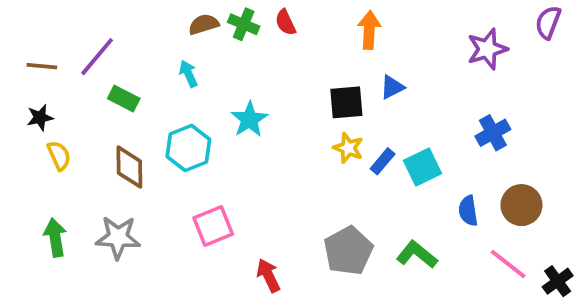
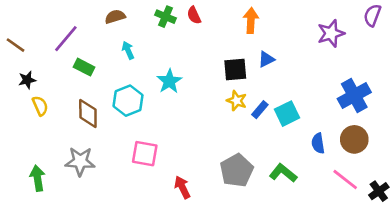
brown semicircle: (204, 24) -> (115, 17), moved
brown line: (42, 66) -> (16, 45), moved, turned 30
blue cross: (493, 133) -> (354, 95), moved, size x1.4
pink square: (213, 226) -> (145, 154), turned 32
green arrow: (55, 237) -> (37, 178), moved

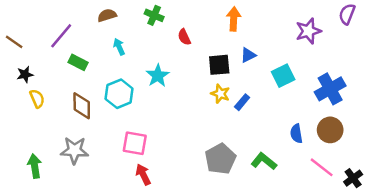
red semicircle: (194, 15) -> (184, 37), moved
cyan square: (287, 114) -> (283, 76), moved
red arrow: (182, 187) -> (143, 175), moved

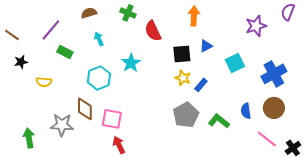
red semicircle: (184, 37) -> (153, 31), size x1.5
yellow semicircle: (37, 99) -> (44, 82), moved, turned 119
brown diamond: (82, 106) -> (85, 109), moved
gray pentagon: (220, 159) -> (186, 115), moved
green L-shape: (264, 161) -> (219, 121), moved

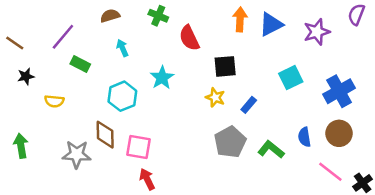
blue triangle: (206, 46) -> (271, 24), moved, size x1.5
yellow star: (183, 78) -> (215, 97), moved
green arrow: (29, 138) -> (21, 146), moved

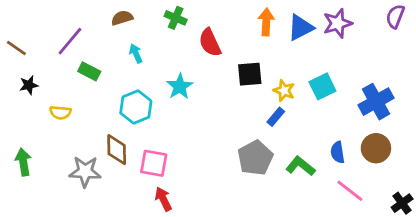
purple star: (317, 32) -> (338, 23), moved
yellow star: (215, 97) -> (284, 91), moved
pink line: (330, 172) -> (350, 191), moved

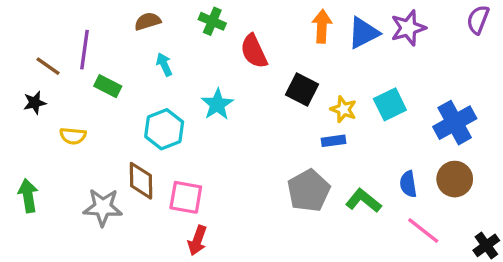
purple line: (70, 41) -> (85, 50), turned -32
brown line: (16, 48) -> (48, 66), moved
black square: (250, 74) -> (302, 89), turned 32
blue rectangle: (276, 117) -> (334, 141), turned 42
red arrow: (163, 199) -> (197, 240), turned -135

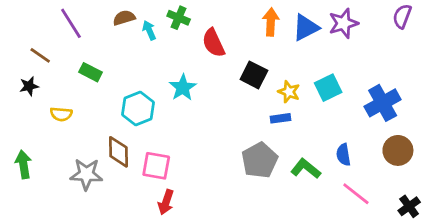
purple line: (85, 50) -> (71, 23), moved, turned -40
cyan arrow: (164, 64) -> (149, 30), moved
brown circle: (455, 179) -> (398, 150), moved

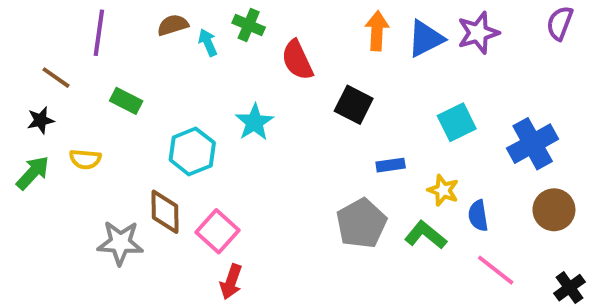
purple line: (71, 23) -> (99, 33), turned 40
yellow star: (289, 92) -> (443, 190), moved
green arrow: (23, 164) -> (33, 173), moved, turned 52
pink square: (156, 166) -> (218, 231), turned 32

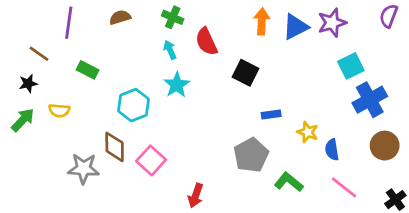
cyan arrow: (208, 43) -> (170, 50), moved
cyan square: (457, 122) -> (351, 66), moved
green L-shape: (426, 235) -> (289, 182), moved
red arrow: (231, 282) -> (196, 196), moved

